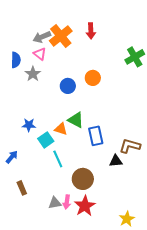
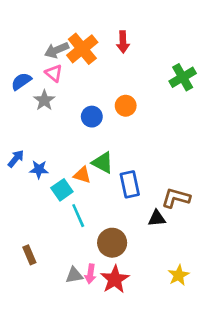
blue semicircle: (16, 60) -> (21, 81), turned -126
blue arrow: (12, 157) -> (16, 159), moved
yellow star: (127, 219) -> (179, 275), moved

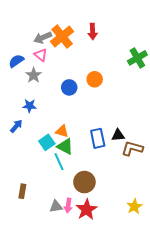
blue arrow: (16, 159) -> (16, 126), moved
green triangle: (103, 163) -> (65, 146), moved
blue star: (39, 169) -> (30, 106), moved
black triangle: (157, 218) -> (118, 135), moved
brown rectangle: (29, 255) -> (22, 191), turned 32

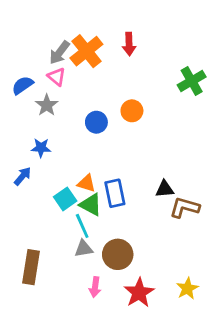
gray arrow: (43, 38) -> (59, 53), turned -30
blue rectangle: (98, 138) -> (115, 193), moved
brown rectangle: (22, 191) -> (31, 267), size x1.6
gray triangle: (56, 206) -> (84, 249), moved
red star: (86, 210) -> (139, 293), moved

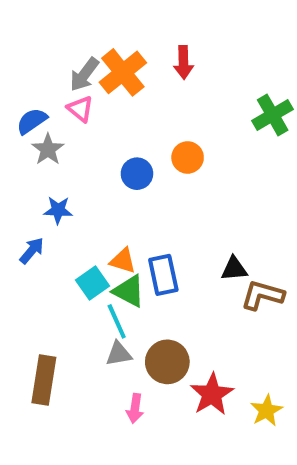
gray star: (47, 105) -> (48, 149), moved
red star: (139, 293) -> (212, 394), moved

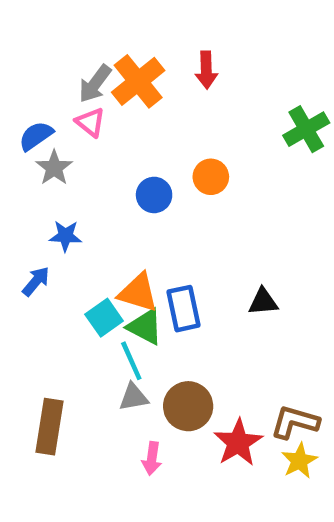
orange triangle: (123, 261) -> (138, 293), size x1.4
brown L-shape: (262, 295) -> (295, 422), moved

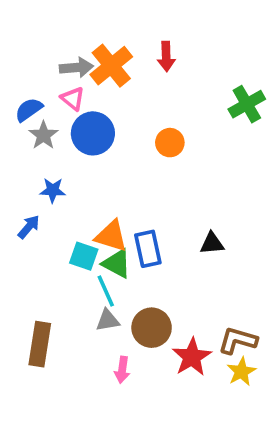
gray arrow: (95, 84) -> (76, 67), turned -132
blue circle: (154, 195) -> (93, 133), moved, size x1.5
cyan square: (104, 318) -> (84, 256), turned -36

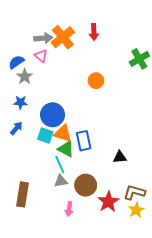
blue circle: (93, 133) -> (53, 115), moved
blue star: (53, 190) -> (20, 102), moved
black triangle: (212, 243) -> (120, 157), moved
cyan square: (84, 256) -> (45, 135), moved

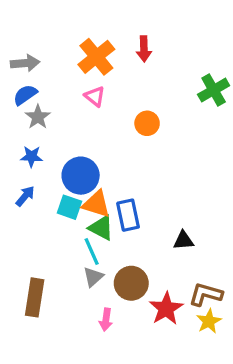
gray arrow: (43, 38) -> (25, 63), moved
pink triangle: (41, 56) -> (95, 96), moved
gray triangle: (61, 181) -> (93, 277), turned -32

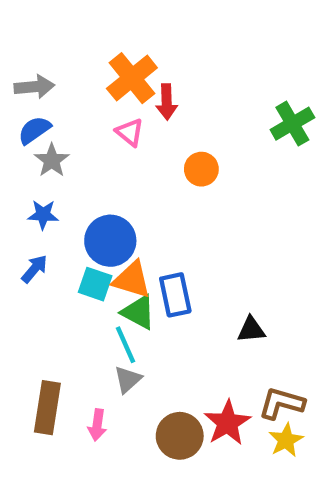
red arrow: (144, 49) -> (167, 102), moved
brown circle: (131, 283) -> (180, 436), moved
pink arrow: (106, 320) -> (97, 425), moved

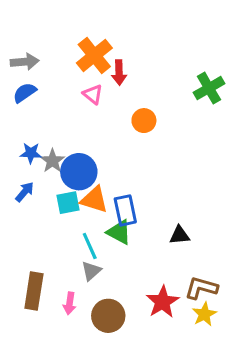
gray star: (52, 160) -> (52, 161), moved
cyan square: (95, 284) -> (68, 203), turned -30
green triangle: (138, 312) -> (119, 232), moved
brown circle: (180, 436) -> (108, 316), moved

